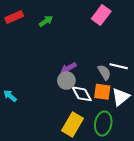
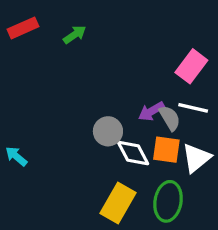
pink rectangle: (101, 15) -> (191, 66), moved
purple arrow: (68, 68) -> (151, 111), moved

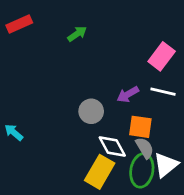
green arrow: (75, 35) -> (77, 34), moved
gray semicircle: (170, 118) -> (145, 148), moved
white diamond: (133, 153) -> (112, 146), moved
white triangle: (196, 158) -> (166, 165), moved

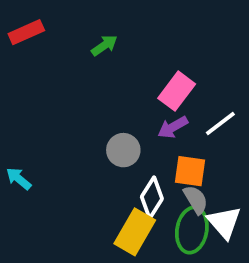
pink rectangle: (162, 56) -> (177, 91), moved
white line: (163, 92) -> (220, 123), turned -50
white diamond: (112, 146) -> (152, 198), turned 60
white triangle: (166, 165) -> (224, 222), turned -32

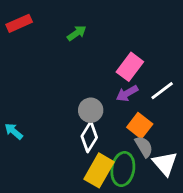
orange square: (190, 171) -> (140, 126), turned 30
white diamond: (152, 198) -> (89, 137), moved
green ellipse: (192, 230) -> (123, 169), moved

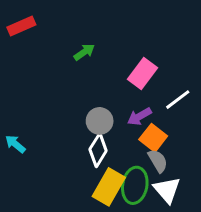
green arrow: (77, 33) -> (84, 52), moved
purple arrow: (127, 93) -> (139, 116), moved
white triangle: (165, 163) -> (167, 190), moved

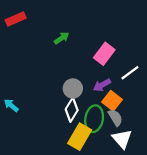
green ellipse: (135, 185) -> (94, 119), moved

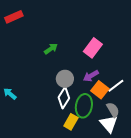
green arrow: (62, 38) -> (51, 49), moved
white line: (130, 73) -> (116, 86), moved
gray semicircle: (115, 118) -> (113, 110), moved
yellow rectangle: (80, 137) -> (71, 122), size x0.7

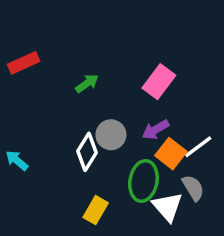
red rectangle: (14, 17) -> (24, 63), moved
white diamond: (64, 98) -> (87, 152), moved
yellow rectangle: (71, 122) -> (96, 210), moved
white triangle: (109, 124) -> (167, 207), moved

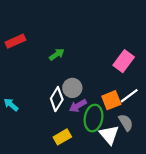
pink rectangle: (159, 82) -> (124, 61), moved
purple arrow: (155, 130) -> (78, 106), moved
orange square: (171, 154) -> (111, 100), turned 30
yellow rectangle: (96, 210) -> (62, 137), turned 30

